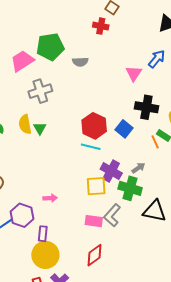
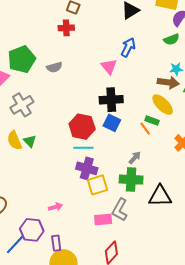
black cross: (146, 107) -> (111, 100), moved
purple cross: (111, 171) -> (87, 168), moved

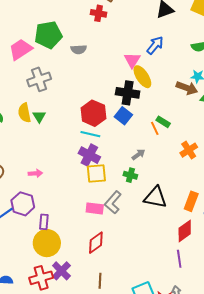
yellow ellipse: (163, 105) -> (142, 77), moved
green cross: (131, 180) -> (130, 175), size x0.6
pink arrow: (55, 207) -> (35, 173), moved

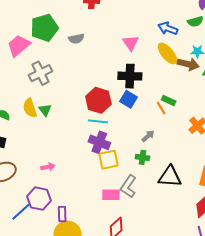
blue arrow: (155, 45) -> (168, 28), moved, turned -102
yellow ellipse: (142, 77) -> (167, 53), moved

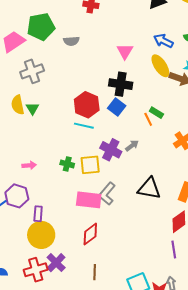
purple cross: (99, 142) -> (111, 150), moved
green cross: (142, 157) -> (67, 164), moved
pink rectangle: (111, 195) -> (89, 200), size x1.4

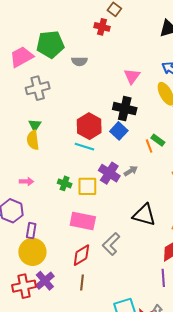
yellow semicircle: (18, 105) -> (33, 140), moved
gray L-shape: (107, 194) -> (111, 244), moved
brown line: (95, 272) -> (82, 282), moved

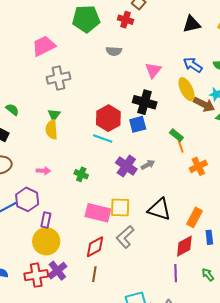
green pentagon: (50, 44) -> (86, 19), moved
gray semicircle: (79, 61) -> (114, 51), moved
blue square: (119, 131) -> (138, 124), turned 30
orange line: (149, 146) -> (181, 146), moved
yellow square: (87, 186) -> (120, 208), moved

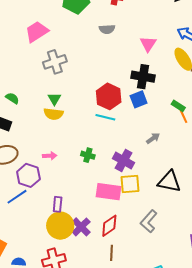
yellow semicircle: (51, 130) -> (53, 114), turned -72
purple cross: (126, 166) -> (124, 161), moved
purple hexagon: (27, 199) -> (28, 175), moved
gray L-shape: (125, 237) -> (149, 221), moved
purple cross: (57, 271) -> (81, 227), moved

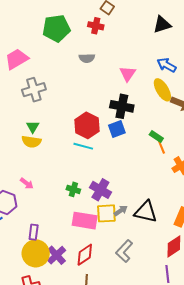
gray arrow: (153, 138) -> (121, 211), moved
green cross: (88, 155) -> (73, 189), moved
pink arrow: (50, 156) -> (27, 183), turned 40

